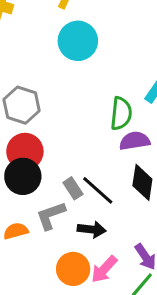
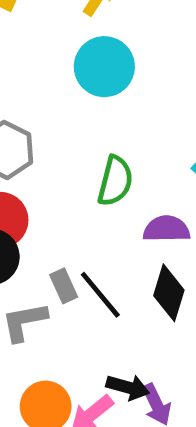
green semicircle: (121, 114) -> (115, 181), moved
black arrow: (92, 229) -> (128, 387), moved

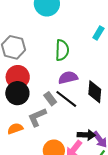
purple semicircle: (166, 229) -> (68, 78), moved

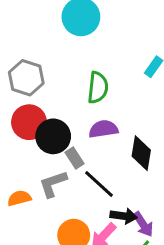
black circle: (17, 93) -> (53, 136), moved
black line: (66, 99) -> (99, 184), moved

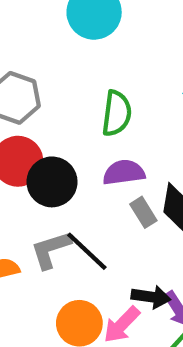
gray rectangle: (75, 158) -> (143, 212), moved
black line: (99, 184) -> (87, 251), moved

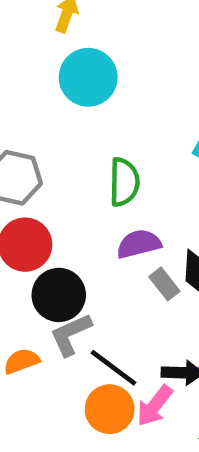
black circle: (52, 182) -> (59, 295), moved
black line: (87, 251) -> (113, 368), moved

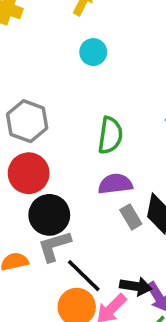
cyan circle: (88, 77) -> (93, 52), size x0.6

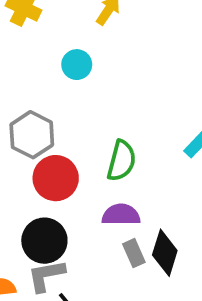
cyan circle: (93, 52) -> (77, 65), moved
red circle: (29, 173) -> (56, 178), moved

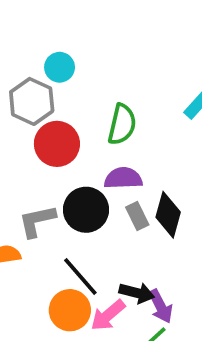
cyan circle: (77, 65) -> (60, 67), moved
black circle: (44, 241) -> (86, 210), moved
gray L-shape: (46, 276) -> (37, 221), moved

